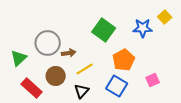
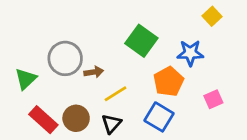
yellow square: (165, 17) -> (212, 16), moved
blue star: (143, 28) -> (190, 53), moved
brown circle: (56, 76) -> (76, 118), moved
pink square: (153, 80) -> (213, 99), moved

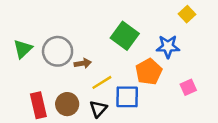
green triangle: (26, 79) -> (23, 49), moved
blue square: (159, 117) -> (127, 97), moved, turned -30
red rectangle: (43, 120) -> (38, 105), turned 35

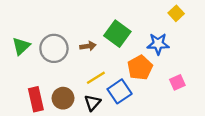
brown arrow: (83, 63) -> (88, 46), moved
blue square: (127, 97) -> (120, 91), turned -35

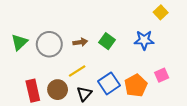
green square: (117, 34) -> (107, 41), moved, size x0.7
orange pentagon: (140, 68) -> (136, 85), moved
yellow line: (96, 78) -> (77, 71), moved

